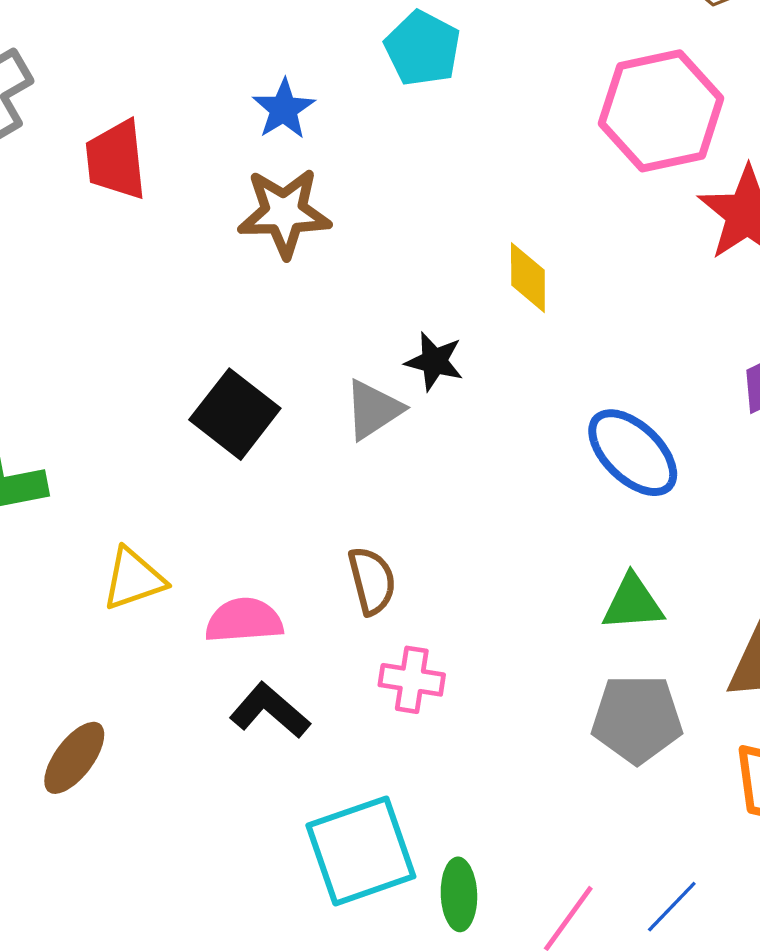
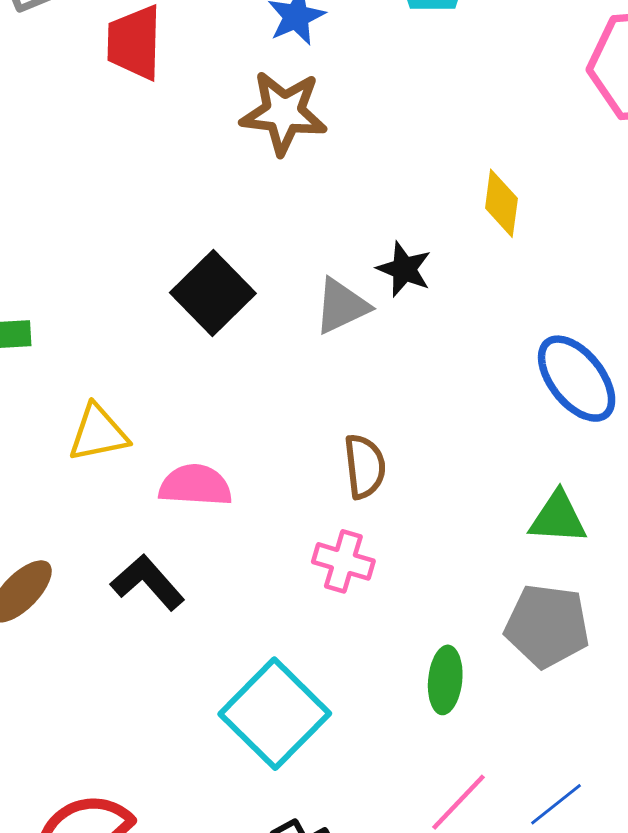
brown semicircle: (372, 581) -> (365, 466), moved
black L-shape: (270, 711) -> (148, 582), moved
cyan square: (361, 851) -> (275, 714), turned -34
green ellipse: (459, 894) -> (445, 680), moved

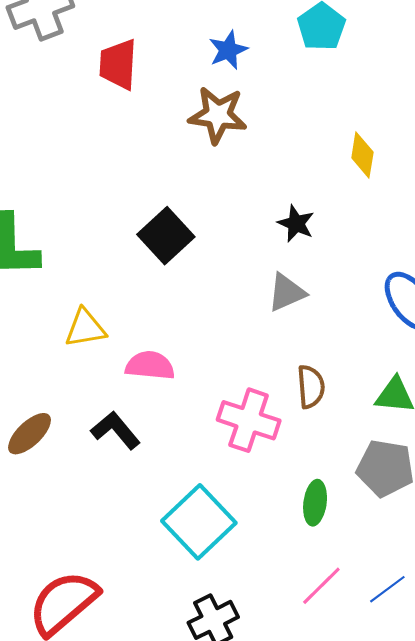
yellow diamond: (501, 203) -> (362, 155), moved
gray triangle: (342, 306) -> (286, 292), moved
brown semicircle: (365, 466) -> (311, 387), moved
pink cross: (343, 561) -> (249, 420), size x1.5

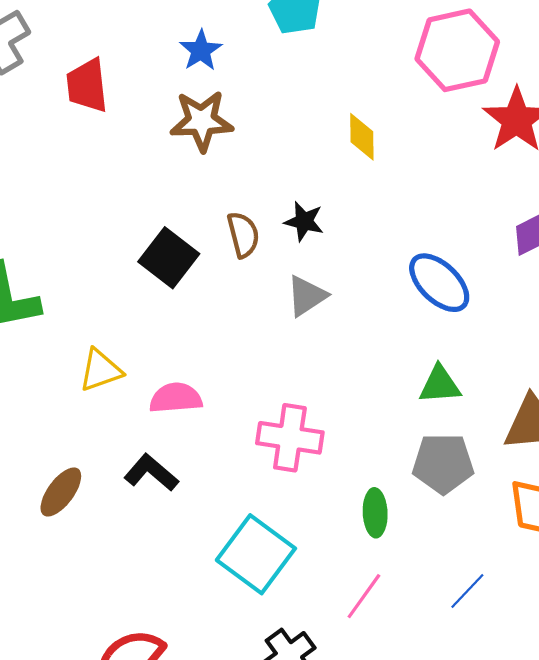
brown semicircle: (311, 387) -> (243, 235), moved
pink line: (321, 586) -> (364, 596), moved

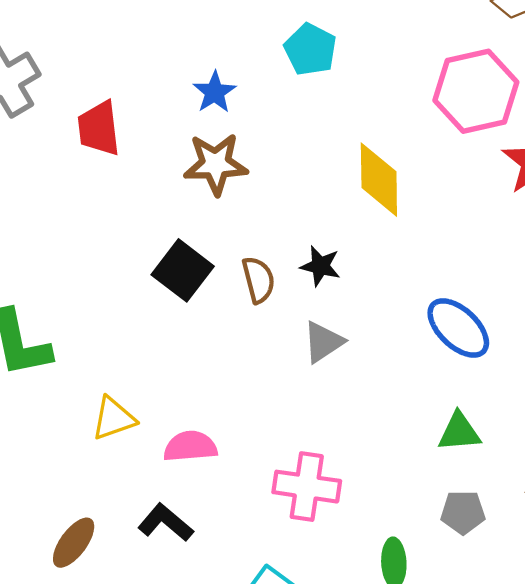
yellow diamond: (362, 137) -> (379, 180), size x1.5
black square: (169, 258) -> (183, 270), moved
gray pentagon: (443, 463) -> (463, 512), size x0.7

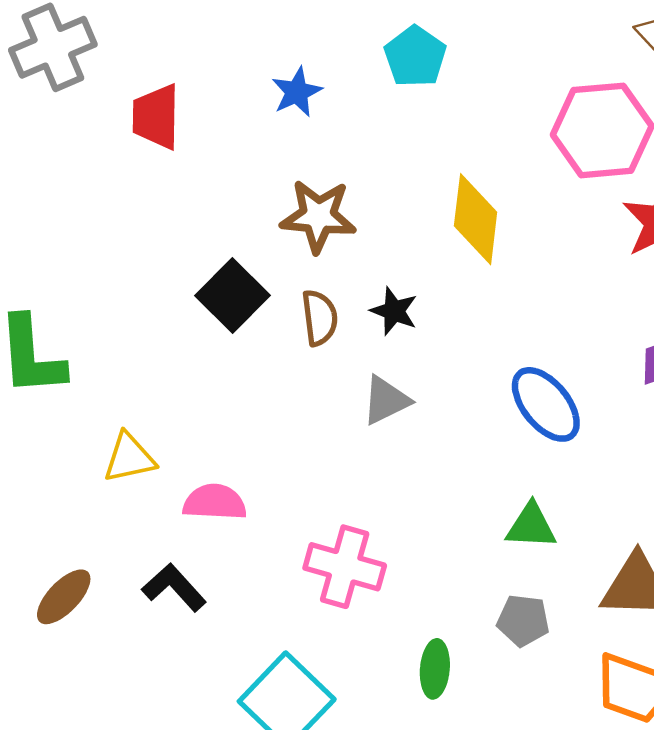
brown star: (216, 164) -> (318, 216), moved

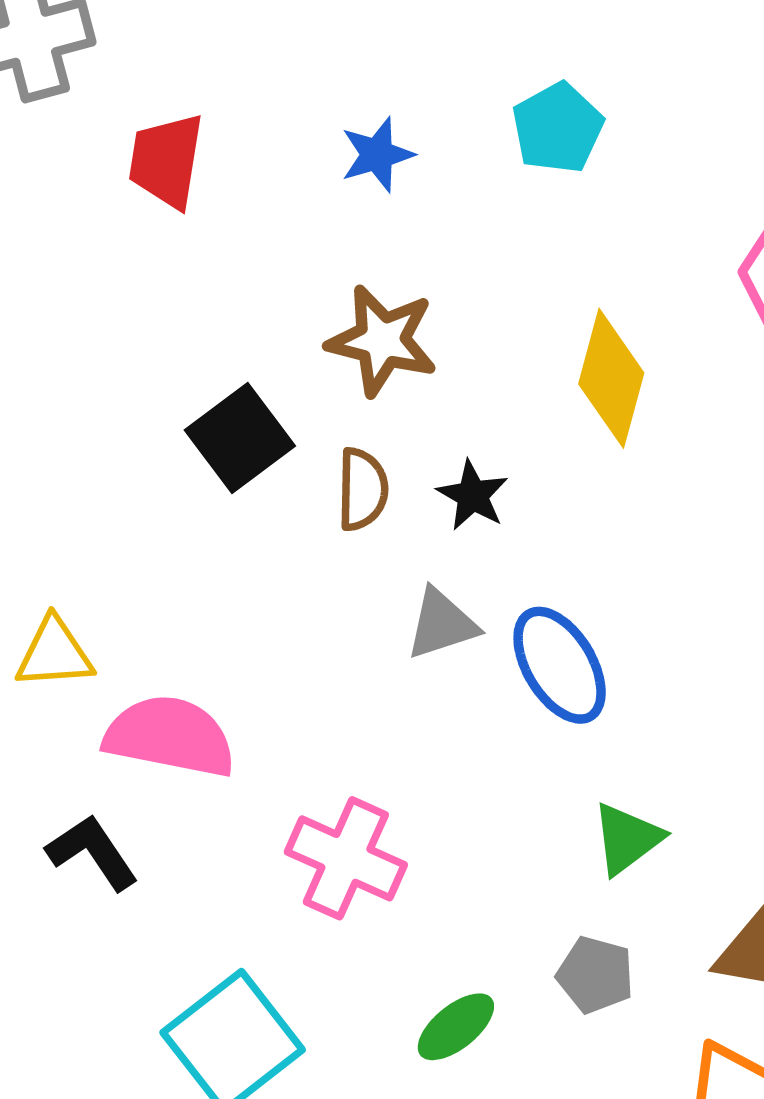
blue ellipse: (546, 404) -> (560, 665), moved
pink semicircle: (215, 502) -> (170, 736), size x1.4
green triangle: (531, 526) -> (627, 839), turned -48
green ellipse: (435, 669) -> (456, 1027), turned 38

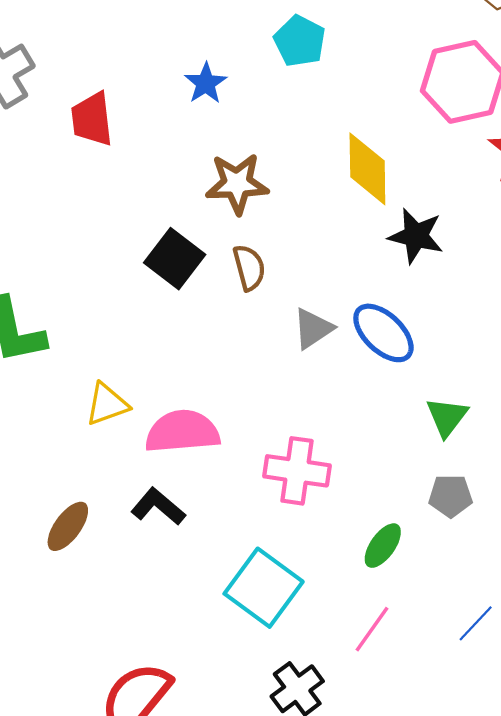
black star: (473, 495) -> (416, 236), moved, size x1.4

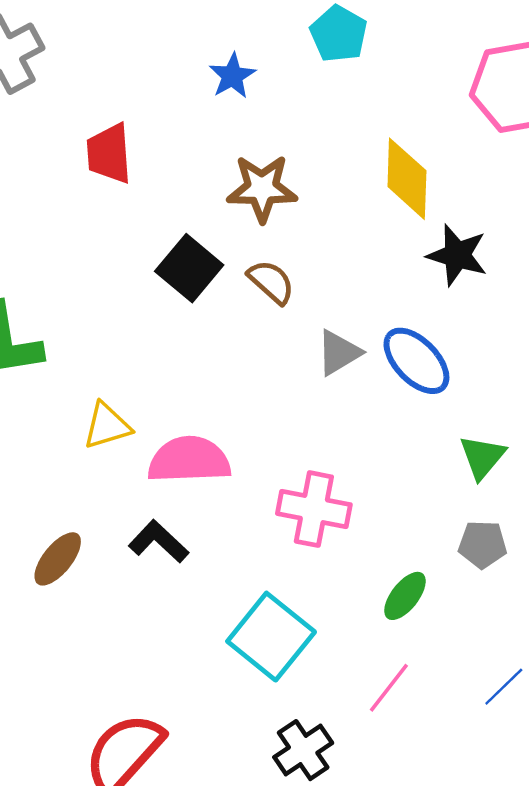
red trapezoid: (92, 119) -> (109, 153), moved
brown semicircle: (249, 268) -> (271, 282), turned -36

